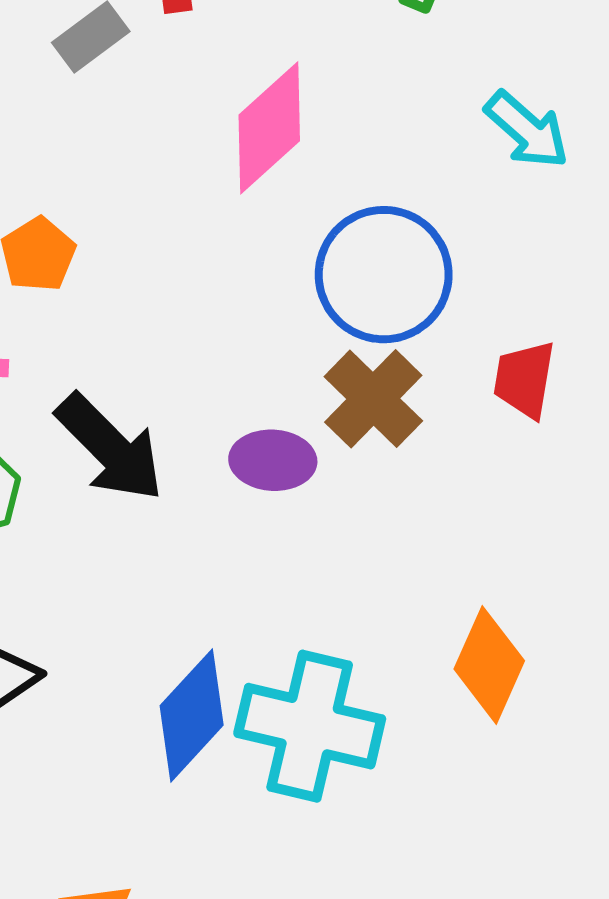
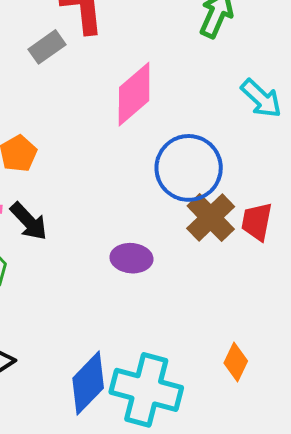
brown cross: (373, 399) -> (211, 217), moved
black arrow: (110, 448) -> (29, 221), moved, size x0.7
orange diamond: (489, 665) -> (236, 362), size x0.7

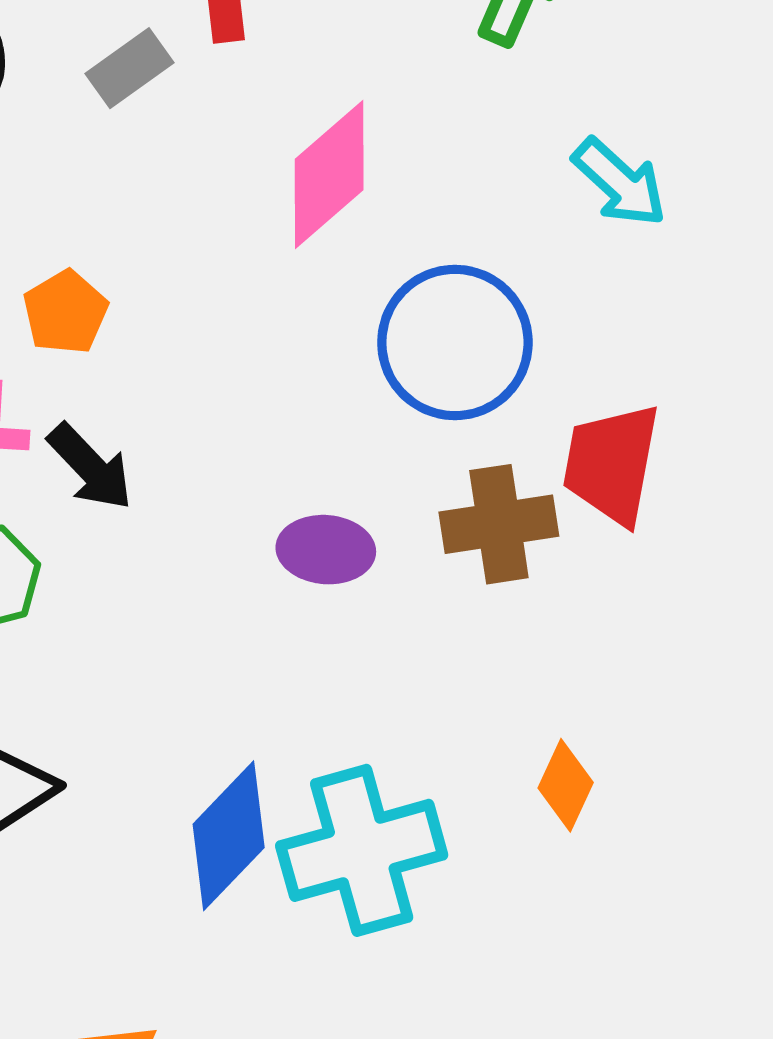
brown cross: (211, 217) -> (499, 524), moved, turned 36
red trapezoid: (257, 222) -> (612, 464), size x1.4
cyan cross: (146, 390) -> (362, 850), turned -30

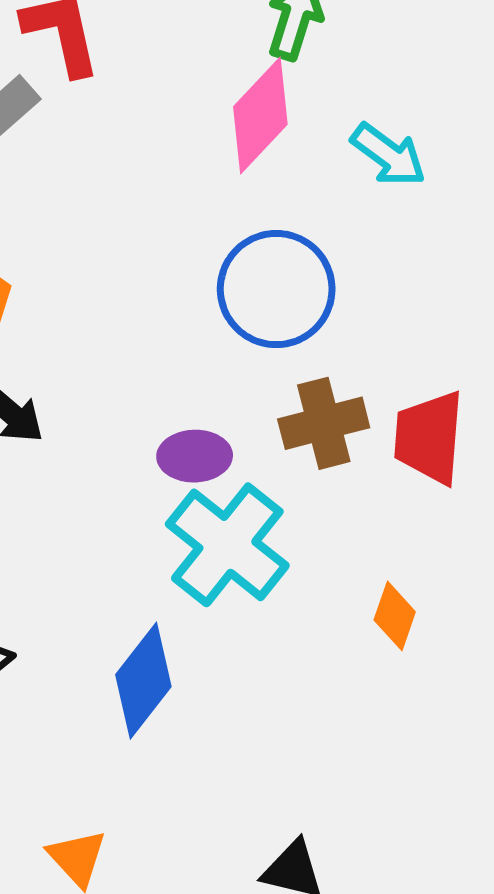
pink diamond: (329, 175) -> (260, 115), moved
red trapezoid: (612, 464) -> (429, 437), moved
cyan cross: (362, 850) -> (227, 545), moved, turned -30

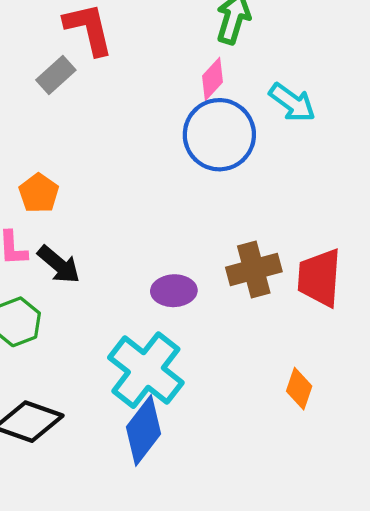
pink diamond: (260, 115) -> (212, 79), size x0.6
blue circle: (276, 289) -> (219, 135), moved
cyan cross: (227, 545) -> (146, 370), moved

